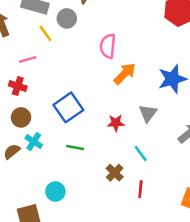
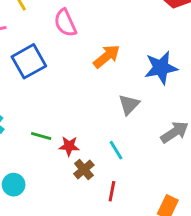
pink semicircle: (108, 46) -> (65, 23), moved, turned -35
blue square: (68, 107) -> (29, 61), moved
red star: (116, 123) -> (69, 146), moved

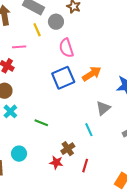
blue square: (29, 61) -> (63, 78), moved
red star: (69, 146) -> (56, 162), moved
cyan line: (116, 150) -> (89, 130), moved

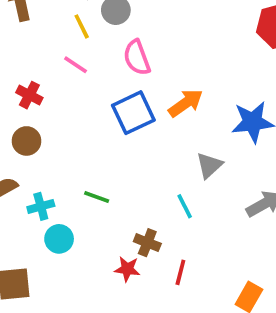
pink line: (19, 47) -> (76, 65), moved, turned 40
cyan cross: (10, 111) -> (41, 206), moved, turned 32
brown cross: (68, 149) -> (147, 243), turned -32
cyan circle: (19, 154) -> (59, 239), moved

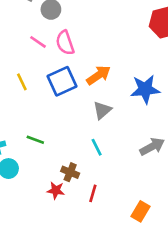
yellow line: (82, 26) -> (22, 82), moved
pink line: (76, 65) -> (38, 42), moved
gray triangle: (209, 165) -> (102, 110), moved

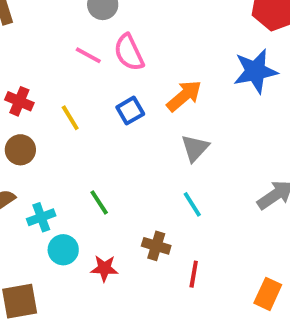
blue square: (62, 81) -> (130, 111), size x0.6
blue star: (145, 89) -> (255, 71), moved
green line: (35, 140) -> (99, 202), turned 42
red star: (56, 190) -> (104, 268), moved

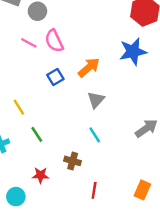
yellow line: (70, 118) -> (19, 107), moved
cyan circle: (63, 250) -> (16, 197), moved
red line: (194, 274) -> (94, 190), moved

